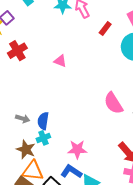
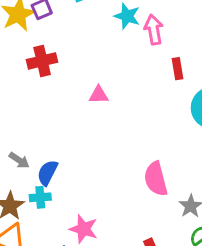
red rectangle: (105, 29) -> (177, 69), turned -64
pink triangle: (60, 61) -> (99, 95), turned -40

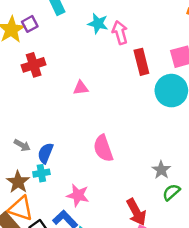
red rectangle: (177, 69) -> (141, 62), size x1.5
pink semicircle: (156, 179) -> (103, 148), moved

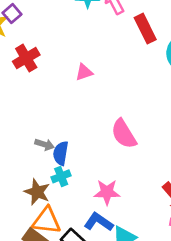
gray arrow: (22, 145) -> (45, 144), moved

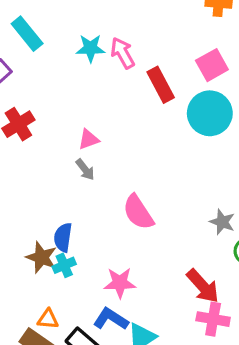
gray arrow: (45, 144) -> (85, 170), moved, turned 36
brown star: (37, 192) -> (41, 257), moved
orange triangle: (46, 221) -> (48, 319), size x0.6

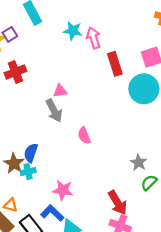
gray arrow: (85, 170) -> (54, 111), size x1.5
pink semicircle: (138, 212) -> (84, 136), moved, size x0.7

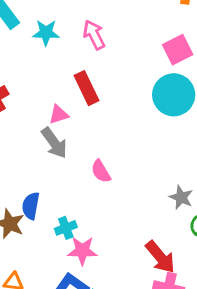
cyan star: (73, 31) -> (46, 33), moved
red rectangle: (115, 64) -> (86, 88), moved
cyan cross: (28, 172) -> (66, 228), moved

